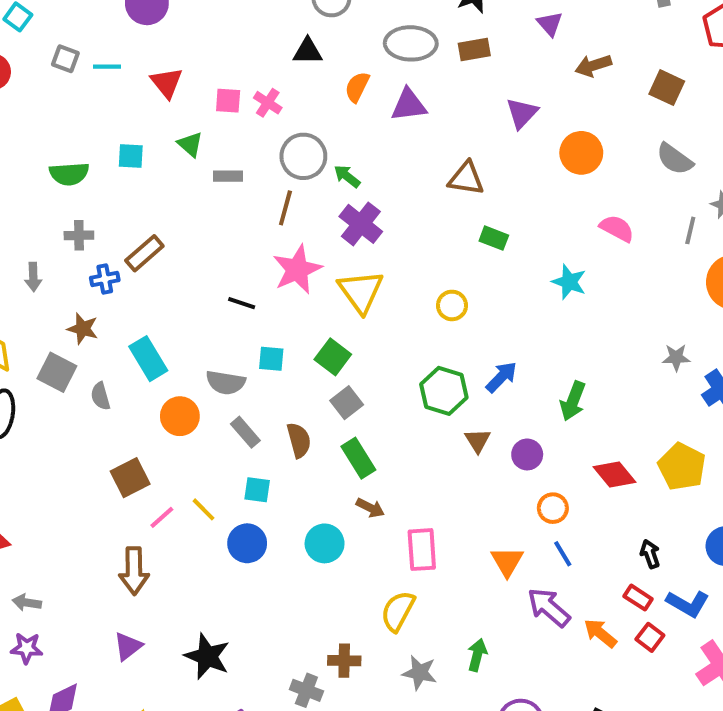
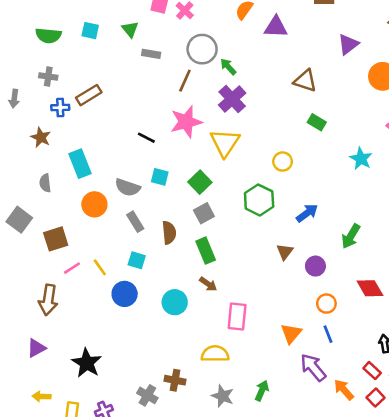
gray square: (57, 372) -> (19, 220), moved
green hexagon: (444, 391) -> (259, 200), moved
yellow semicircle: (398, 611) -> (215, 354), turned 52

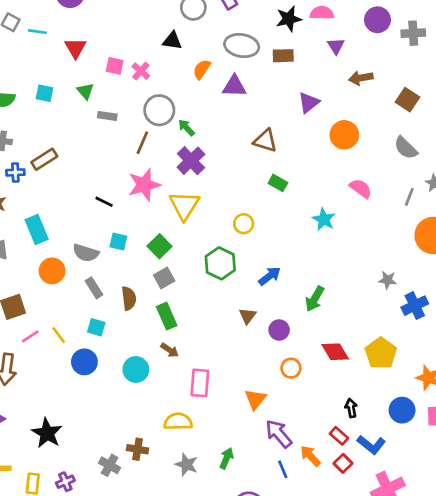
blue line: (328, 334) -> (283, 469), moved

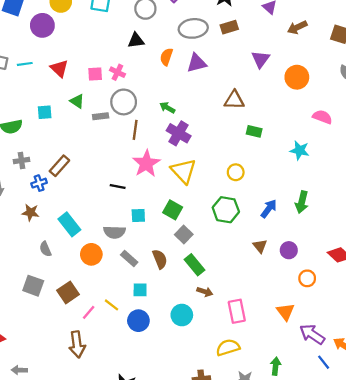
gray circle: (159, 110) -> (124, 102), moved
green arrow: (315, 299) -> (302, 202), moved

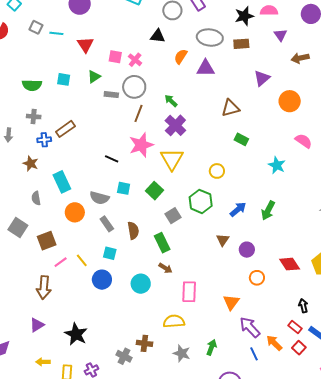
brown triangle: (234, 100) -> (231, 108), turned -30
green triangle: (77, 101) -> (94, 77), turned 40
gray square: (184, 234) -> (173, 216), moved

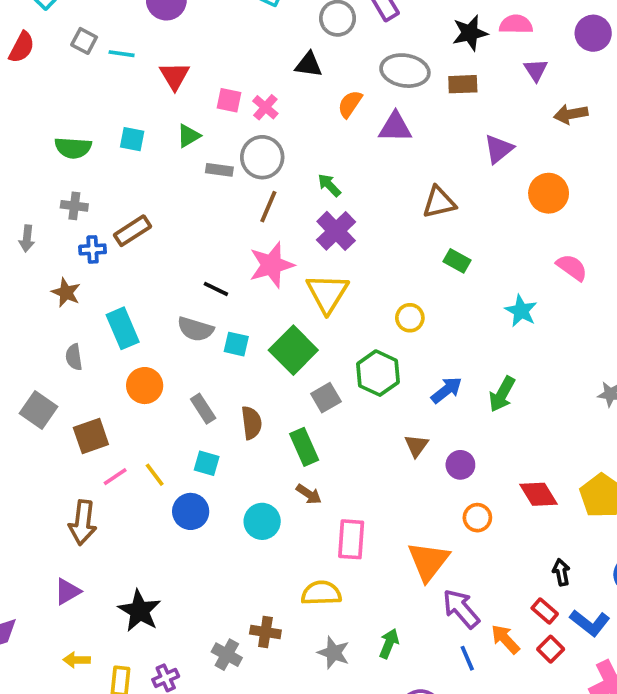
green square: (155, 191) -> (293, 350), size x1.4
gray semicircle: (99, 198) -> (195, 329), moved
orange triangle: (231, 302) -> (428, 561), size x1.4

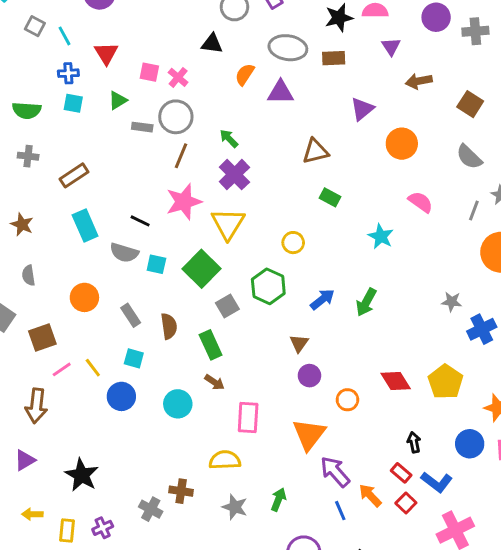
cyan line: (122, 54) -> (64, 36), turned 54
blue cross: (93, 249) -> (68, 73), moved
cyan rectangle: (123, 328) -> (85, 225), moved
purple circle: (460, 465) -> (309, 376), moved

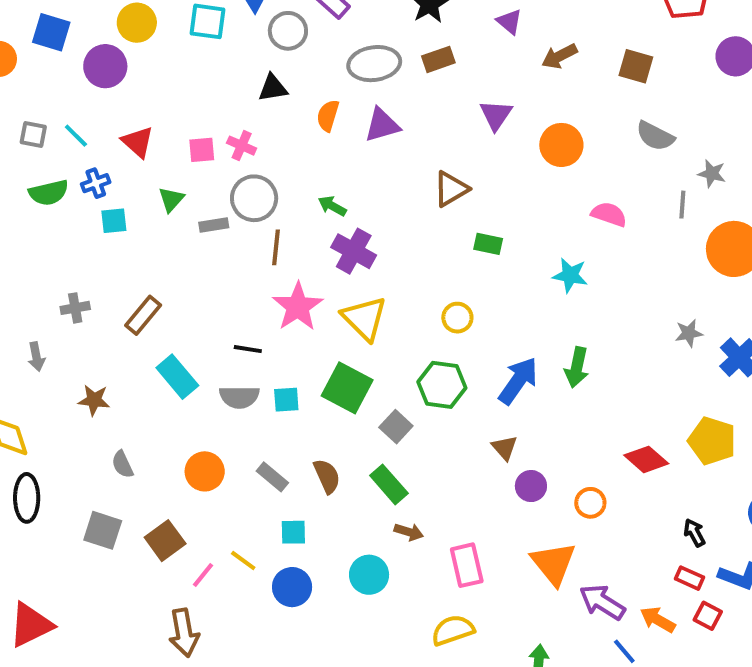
green semicircle: (27, 110) -> (49, 193), moved
blue arrow: (322, 299) -> (518, 381), size x1.4

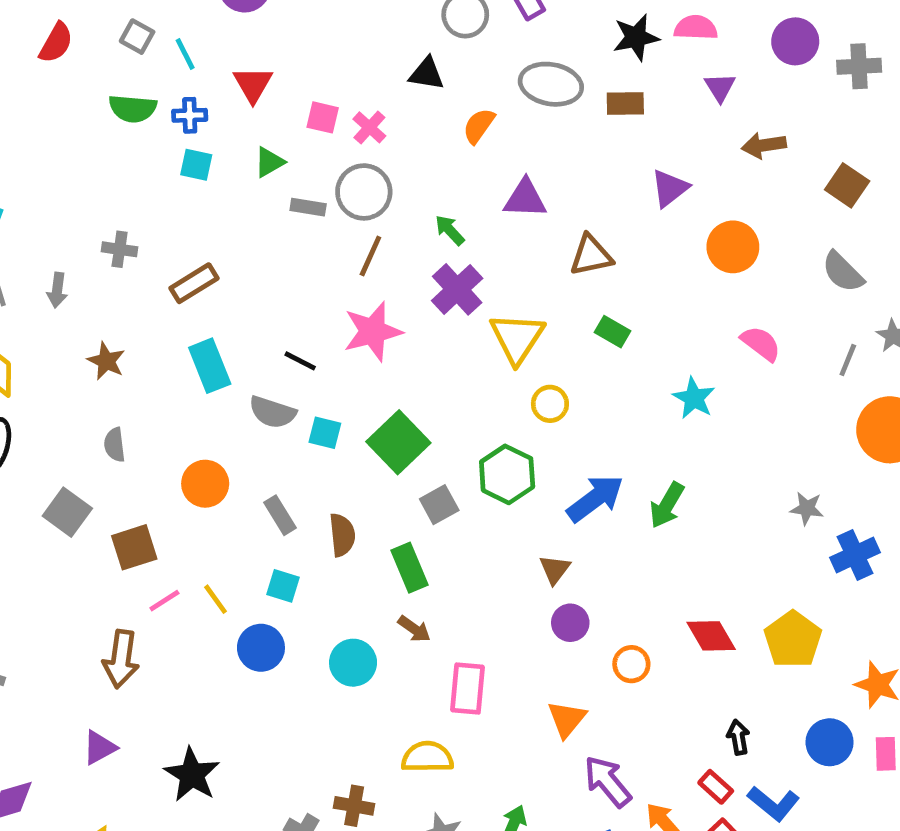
purple triangle: (382, 125) -> (525, 199), moved
yellow triangle: (364, 318) -> (517, 338), moved
orange triangle: (553, 563) -> (567, 719), size x0.7

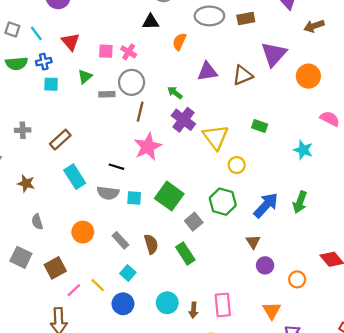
purple triangle: (670, 188) -> (274, 54), size x1.4
brown triangle: (591, 255) -> (243, 75), moved
cyan square: (283, 586) -> (128, 273), turned 35
brown arrow: (414, 629) -> (193, 310), moved, turned 70

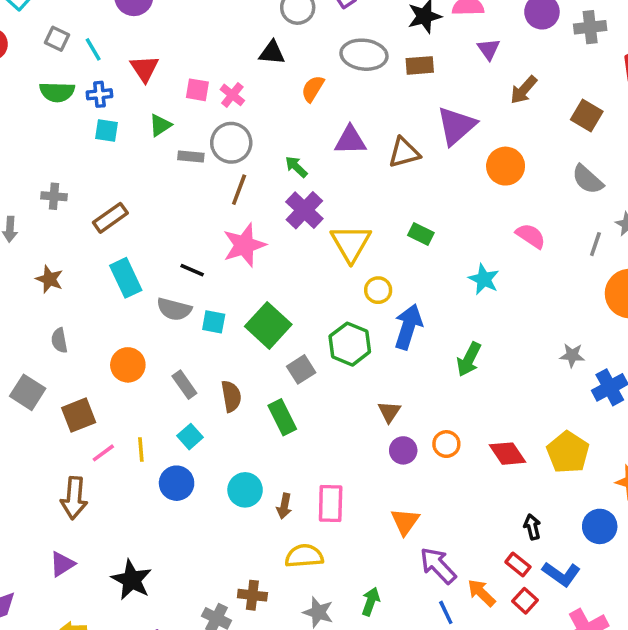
brown arrow: (314, 26) -> (524, 90), turned -36
blue arrow: (266, 205) -> (408, 327), moved, turned -32
orange circle: (297, 279) -> (446, 444), moved
yellow line: (98, 285) -> (141, 450), turned 35

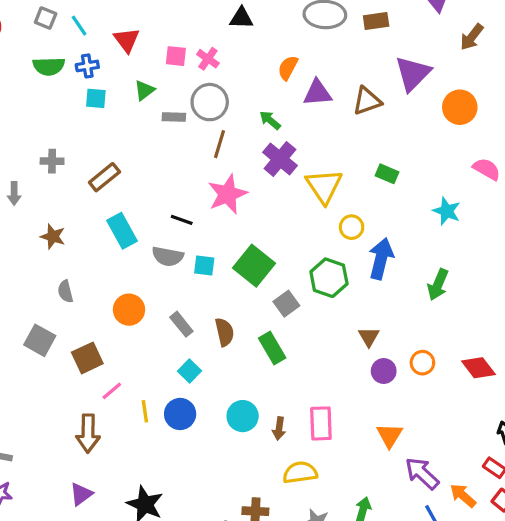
orange semicircle: (313, 89) -> (288, 68), moved
yellow line: (141, 450) -> (145, 411), moved

